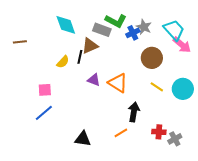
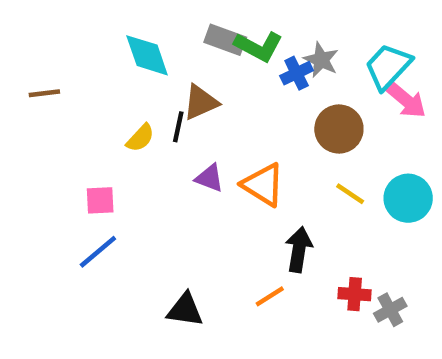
gray rectangle: (102, 30) -> (225, 40), moved
cyan trapezoid: (174, 30) -> (388, 67), turned -95

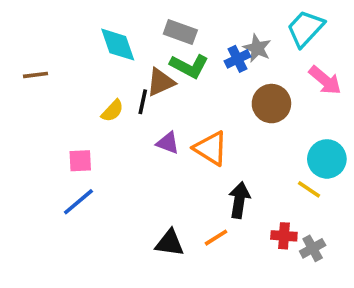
green L-shape: (259, 46) -> (189, 66), moved
cyan trapezoid: (388, 67) -> (305, 28), moved
yellow line: (350, 194) -> (309, 189), moved
black triangle: (185, 310) -> (170, 243), moved

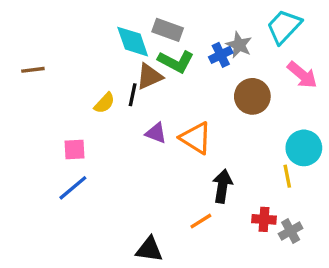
cyan diamond: (118, 45) -> (133, 42), moved
yellow line: (309, 189) -> (287, 176), turned 45
black triangle: (170, 243) -> (149, 249), moved

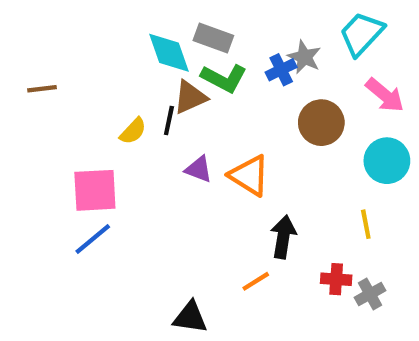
cyan circle: (304, 148) -> (387, 161), moved
pink square: (75, 150) -> (95, 190), size x1.6

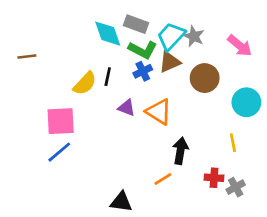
cyan trapezoid: (362, 34) -> (171, 36), moved
blue cross: (281, 70) -> (143, 71), moved
pink arrow: (385, 95) -> (240, 46), moved
brown triangle: (190, 97) -> (170, 62), moved
yellow semicircle: (133, 131) -> (85, 83), size x1.4

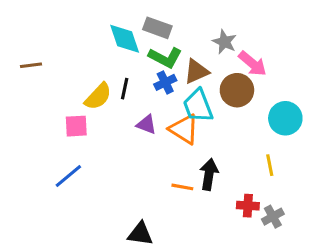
cyan trapezoid: (171, 36) -> (198, 106), moved, turned -64
pink arrow: (240, 46) -> (253, 64), moved
pink square: (61, 121) -> (76, 126), moved, size x0.7
orange line: (163, 179) -> (182, 187), moved, turned 42

